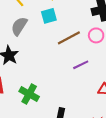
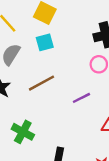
brown line: (69, 38) -> (42, 83), moved

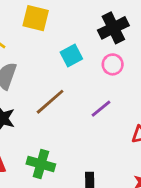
cyan square: (45, 42) -> (71, 56), moved

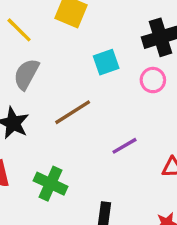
purple line: (101, 109) -> (125, 146), moved

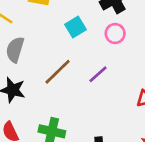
purple line: (125, 146) -> (98, 74), moved

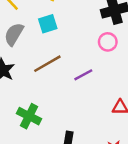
cyan square: (76, 27) -> (48, 24), moved

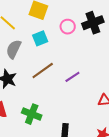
pink circle: (108, 42) -> (68, 27), moved

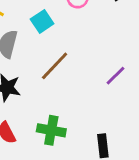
purple line: (72, 77) -> (116, 76), moved

